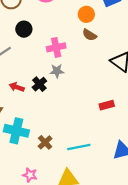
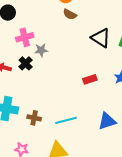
pink cross: (56, 47) -> (25, 37), moved
brown cross: (45, 142) -> (34, 118), turned -32

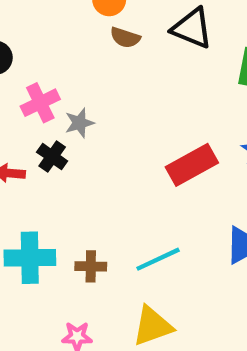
black triangle: (101, 38) -> (192, 28), moved
red rectangle: (90, 79) -> (192, 165), size x1.6

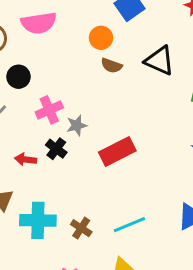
red rectangle: (192, 165) -> (117, 151), moved
brown cross: (91, 266) -> (81, 228), turned 30

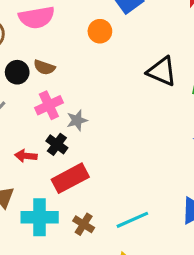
black triangle: (160, 61) -> (162, 71), moved
brown semicircle: (111, 66) -> (44, 67), moved
red rectangle: (117, 151) -> (70, 178), moved

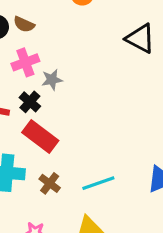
red rectangle: (70, 178) -> (40, 137), turned 60

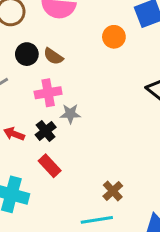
red rectangle: (40, 137) -> (50, 166), size x0.7
brown cross: (50, 183) -> (113, 191), moved

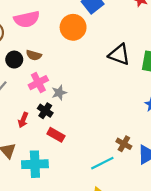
orange circle: (114, 37) -> (73, 27), size x1.5
red arrow: (14, 134) -> (23, 120), turned -72
brown cross: (113, 191) -> (124, 144), moved

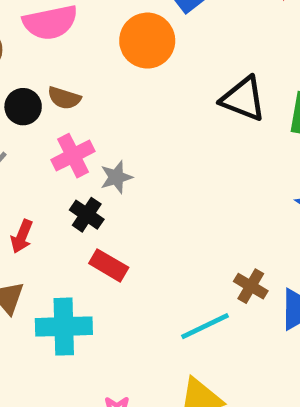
red arrow: (23, 120) -> (22, 236), moved

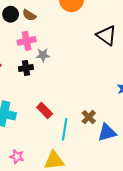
black cross: (87, 215) -> (26, 68), turned 32
red rectangle: (109, 265) -> (45, 110), moved
cyan line: (205, 326) -> (65, 129), turned -70

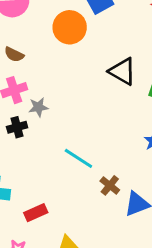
red rectangle: (45, 110) -> (36, 213), moved, turned -63
cyan line: (65, 129) -> (78, 158), moved, turned -60

